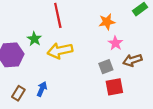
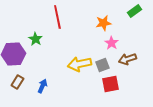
yellow arrow: (60, 51) -> (79, 64), moved
brown rectangle: (18, 93) -> (17, 82), moved

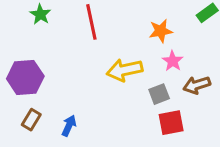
green star: (35, 39) -> (40, 14), moved
yellow arrow: (79, 64) -> (125, 70), moved

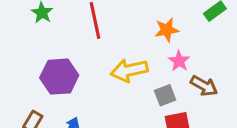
purple hexagon: (25, 78) -> (59, 77), moved
brown arrow: (197, 85) -> (204, 86), turned -132

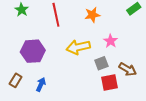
orange star: (167, 30) -> (92, 15), moved
brown arrow: (204, 86) -> (128, 69), moved

